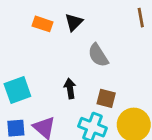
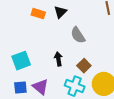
brown square: (106, 98) -> (84, 66), turned 32

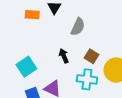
gray semicircle: (78, 35) -> (78, 27), turned -108

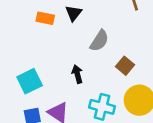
brown square: (91, 56) -> (125, 66), moved

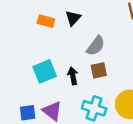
brown square: (125, 66) -> (99, 70), moved, turned 35
cyan square: (30, 81) -> (45, 71), moved

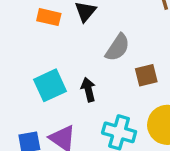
brown square: (99, 70) -> (146, 75), moved

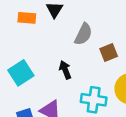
cyan square: (50, 85) -> (21, 73), moved

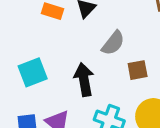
black arrow: (65, 70) -> (84, 79), size x1.5

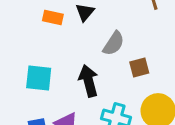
cyan square: (33, 72) -> (39, 78), turned 32

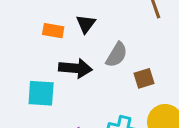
black arrow: (88, 81) -> (75, 68), moved, turned 112

